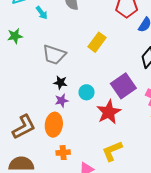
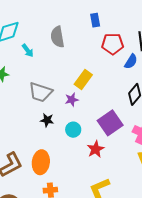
purple star: (62, 101) -> (72, 100), moved
red star: (109, 112) -> (96, 149), size x0.7

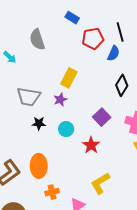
blue rectangle: (95, 20) -> (72, 18), turned -40
purple square: (110, 123) -> (102, 117), size x0.7

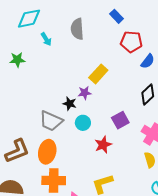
gray trapezoid: (28, 97) -> (51, 121), moved
black star: (39, 123) -> (70, 104), moved
orange cross: (52, 192) -> (54, 180), size x1.6

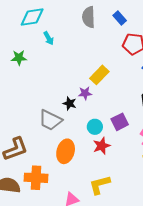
gray semicircle: (77, 29) -> (89, 17), moved
cyan circle: (83, 123) -> (95, 127), moved
orange ellipse: (47, 152) -> (66, 151), moved
orange cross: (54, 180) -> (36, 178), moved

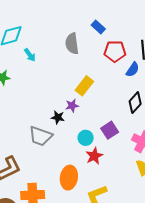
gray semicircle: (89, 17) -> (72, 44), moved
orange ellipse: (66, 151) -> (69, 178), moved

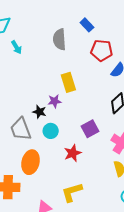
yellow rectangle: (84, 86) -> (68, 82), turned -60
gray trapezoid: (41, 136) -> (21, 129), turned 45
cyan circle: (86, 138) -> (51, 131), moved
orange ellipse: (69, 178) -> (31, 162), moved

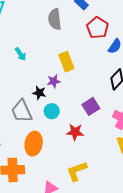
cyan arrow: (16, 47) -> (21, 54), moved
red pentagon: (102, 50) -> (97, 28), turned 30
red star: (73, 153) -> (75, 132), turned 30

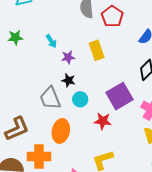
red pentagon: (97, 28) -> (112, 16), moved
purple star: (54, 81) -> (68, 57), moved
purple square: (91, 106) -> (119, 96), size x1.5

